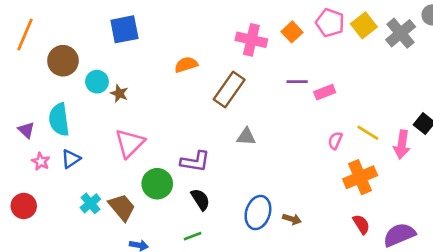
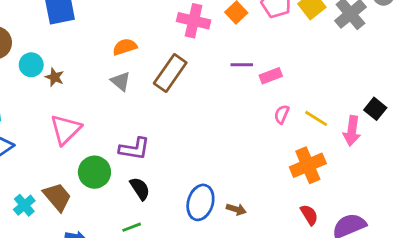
gray triangle: (246, 137) -> (121, 81), moved, turned 36
pink semicircle: (335, 141) -> (282, 114), moved
cyan cross: (90, 203) -> (24, 205), moved

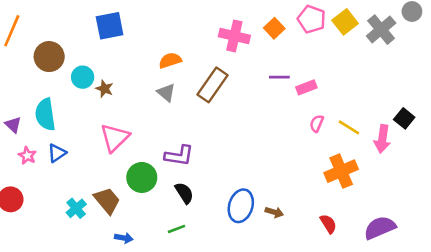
red semicircle: (309, 215) -> (328, 224), moved

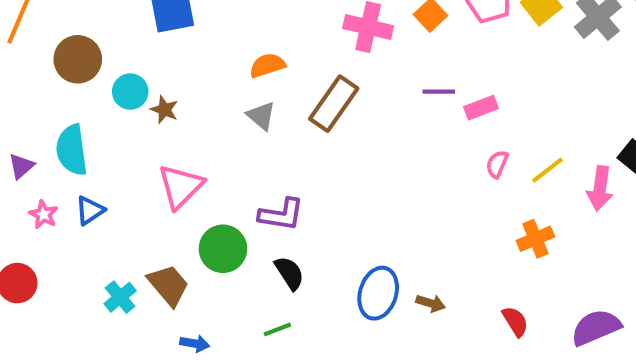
purple triangle: (13, 125) -> (21, 166), turned 36
yellow line: (349, 127) -> (548, 170), turned -70
orange cross: (341, 171) -> (535, 239), size x0.7

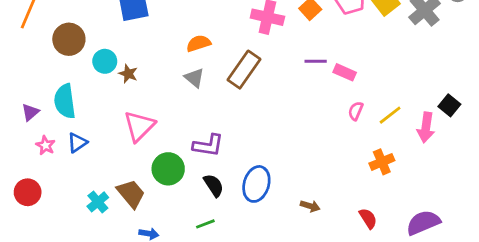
pink rectangle: (481, 108) -> (345, 72), turned 45
blue ellipse: (378, 293) -> (256, 184), moved

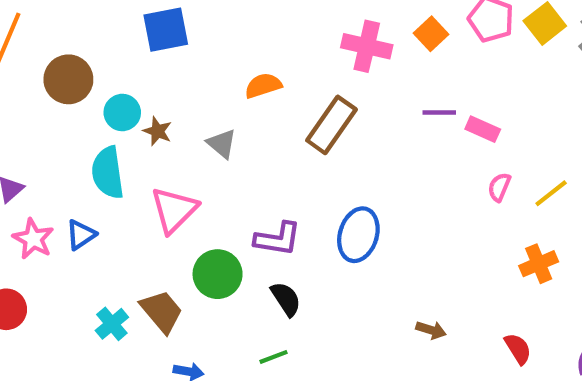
gray triangle: (194, 78) -> (222, 144), moved
cyan semicircle: (65, 101) -> (108, 173), moved
pink star: (45, 145) -> (33, 239), size x1.4
blue ellipse: (256, 184) -> (358, 235), moved

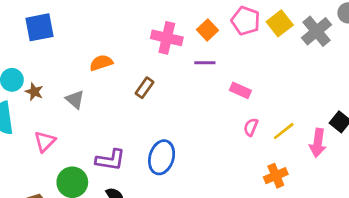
purple line: (439, 113) -> (205, 63), moved
brown rectangle: (331, 125) -> (144, 88), size x0.6
pink triangle: (174, 210) -> (45, 142), size x0.7

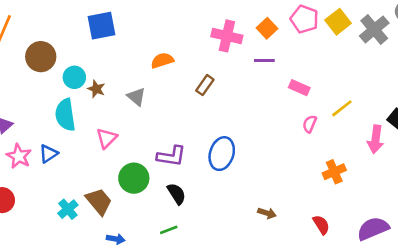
yellow line: (284, 131) -> (342, 108), moved

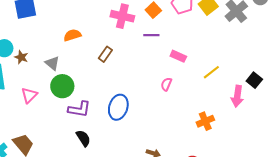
pink semicircle: (310, 124) -> (166, 84), moved
green circle: (134, 178) -> (62, 86), moved

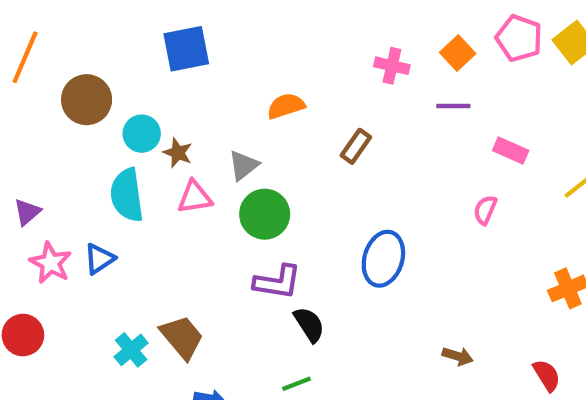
pink cross: (122, 16) -> (392, 66), size x0.7
gray triangle: (52, 63) -> (243, 165), turned 42
pink triangle: (29, 95) -> (195, 197), moved, turned 36
purple L-shape: (79, 109) -> (277, 282), moved

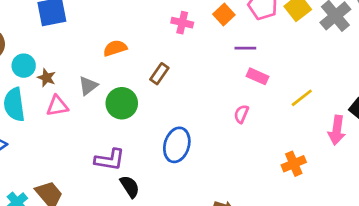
purple line: (453, 106) -> (245, 48), moved
green circle: (265, 214) -> (122, 103), moved

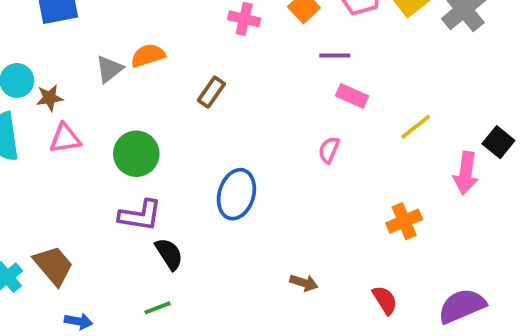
brown star: (46, 78) -> (50, 98), turned -30
gray triangle: (88, 86) -> (109, 69), moved
green circle: (122, 103) -> (136, 154), moved

